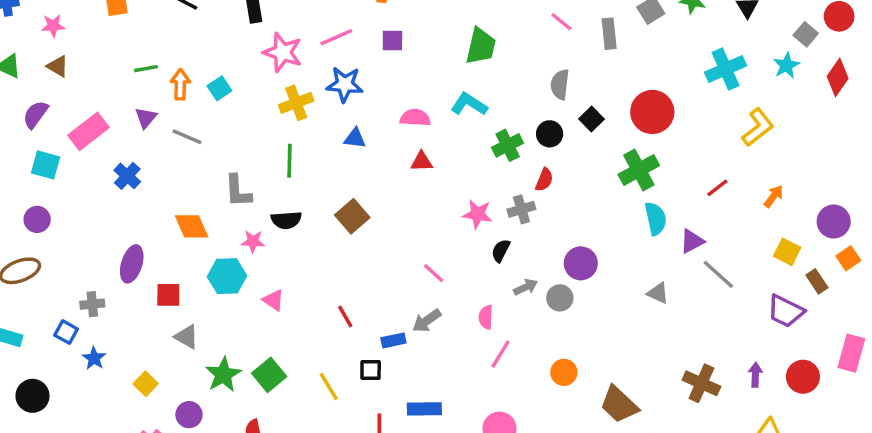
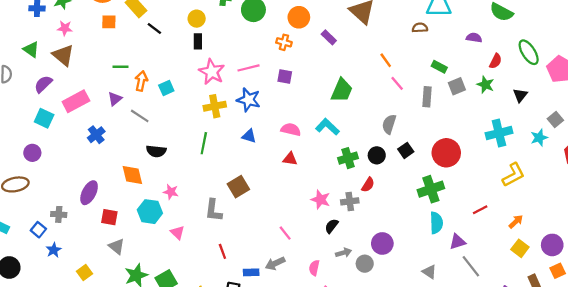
brown triangle: (58, 66) -> (63, 55), size x1.5
gray L-shape: (238, 191) -> (214, 210), moved
black semicircle: (286, 220) -> (156, 151), moved
yellow square: (787, 252) -> (520, 248), moved

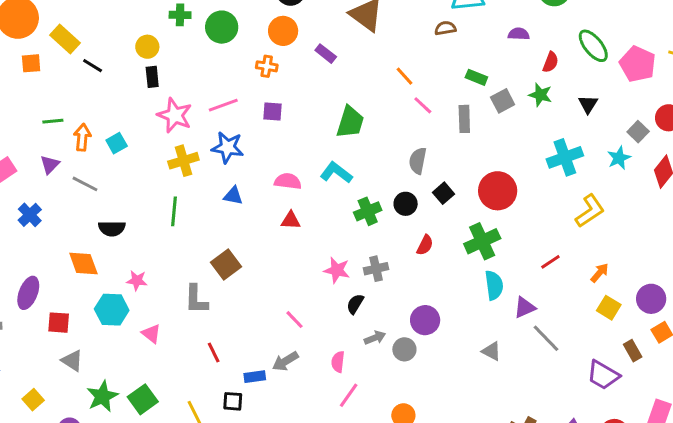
red semicircle: (368, 185) -> (425, 245), moved

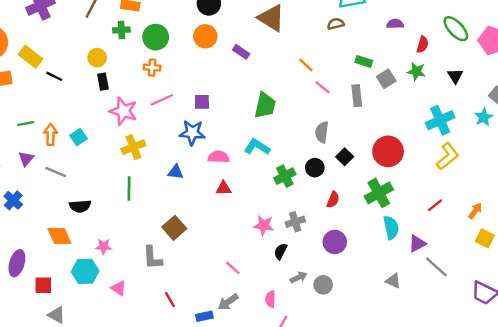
orange cross: (267, 66) -> (152, 68), moved
blue star: (228, 147) -> (192, 133), moved
yellow L-shape: (590, 211) -> (448, 156), moved
purple circle: (425, 320) -> (335, 242), moved

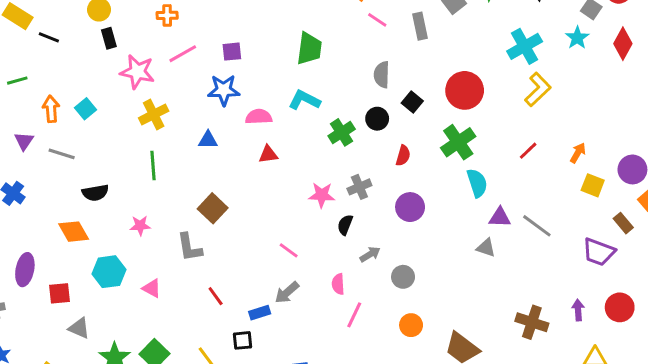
green line: (26, 123) -> (17, 81), moved
purple triangle: (417, 243) -> (500, 217), moved, turned 36
pink star: (103, 246) -> (140, 226), moved
gray circle: (323, 285) -> (403, 277), moved

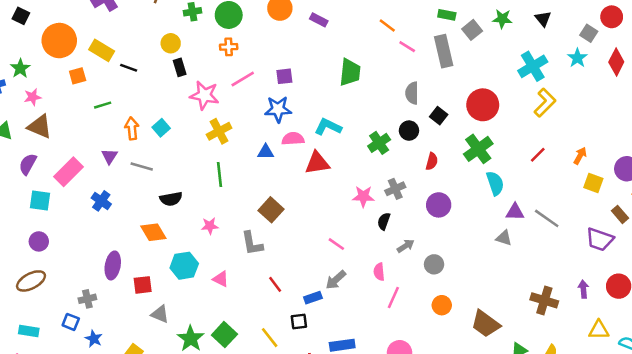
gray rectangle: (420, 26) -> (444, 51), size x1.4
cyan L-shape: (304, 100) -> (328, 127), moved
pink semicircle: (259, 117) -> (293, 139), moved
red triangle: (268, 154) -> (317, 163), size x1.5

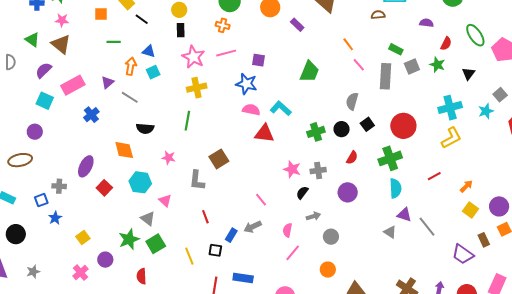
blue triangle: (266, 152) -> (149, 51), moved
red square: (143, 285) -> (104, 188), turned 35
blue rectangle: (313, 298) -> (231, 235), turned -56
gray triangle: (160, 314) -> (148, 219), moved
blue square: (71, 322) -> (41, 200), turned 32

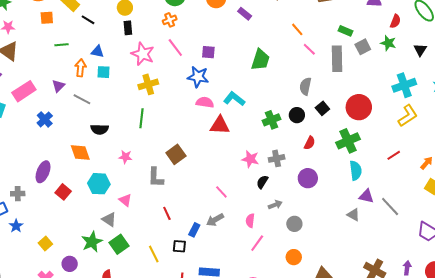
orange cross: (223, 25) -> (170, 20), turned -32
pink line: (226, 53) -> (175, 47), turned 72
cyan square: (153, 72) -> (104, 72), turned 32

